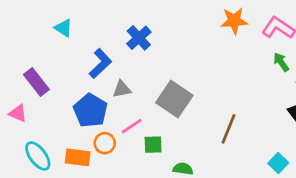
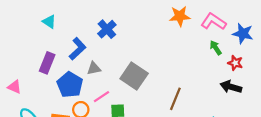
purple rectangle: (36, 82) -> (47, 63), moved, turned 60

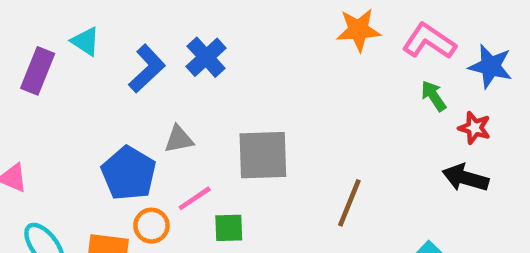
blue L-shape: (78, 49) -> (147, 69), moved
purple rectangle: (47, 63) -> (38, 71), moved
gray square: (134, 76) -> (263, 155), turned -36

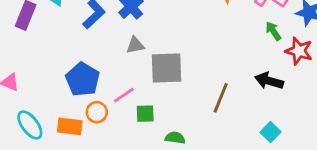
red star: (475, 128) -> (299, 51), size x1.4
gray triangle: (179, 139) -> (135, 45), moved
black arrow: (465, 178) -> (269, 81), moved

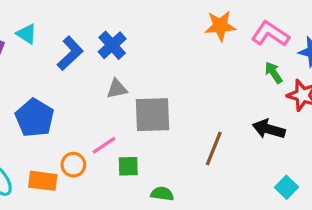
blue pentagon: (83, 79) -> (35, 118), moved
cyan square: (270, 132) -> (286, 187), moved

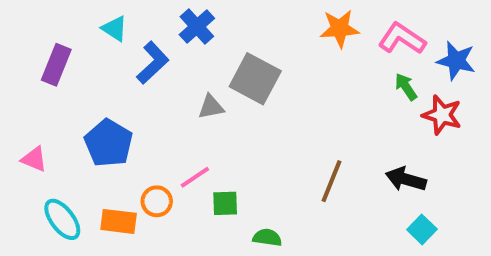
cyan triangle: (27, 34) -> (115, 29), moved
blue cross: (112, 45) -> (197, 27), moved
gray square: (152, 115) -> (255, 79), moved, turned 30
black arrow: (269, 129) -> (406, 179), moved

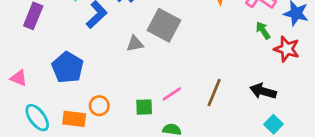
pink line: (195, 177) -> (172, 94), moved

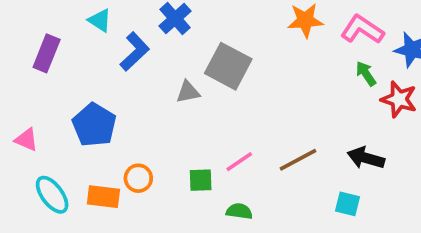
brown line: (214, 93) -> (298, 160), turned 40
cyan square: (274, 124) -> (348, 204), moved, turned -30

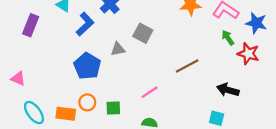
gray square: (228, 66) -> (143, 33), size x0.7
blue pentagon: (94, 125) -> (87, 66), moved
brown line: (298, 160) -> (187, 66), moved
green square: (201, 180) -> (113, 108), moved

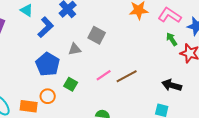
brown line: (187, 66) -> (127, 76), moved
pink line: (150, 92) -> (104, 75), moved
green square: (113, 108) -> (71, 84), moved, turned 32

